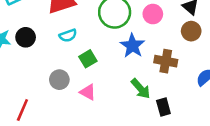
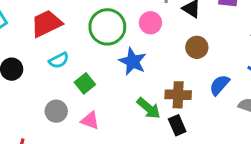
brown circle: (191, 31) -> (197, 47), moved
brown cross: (166, 61) -> (178, 95), moved

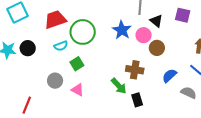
pink circle: (150, 23) -> (144, 35), moved
green circle: (107, 27) -> (83, 32), moved
blue star: (133, 61) -> (122, 30), moved
brown cross: (178, 95) -> (135, 70), moved

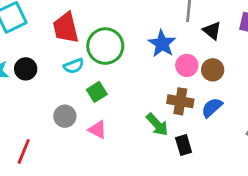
red trapezoid: (55, 20) -> (66, 28), turned -85
pink circle: (144, 35) -> (187, 65), moved
blue semicircle: (169, 76) -> (212, 108), moved

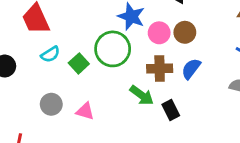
green circle: (105, 46) -> (113, 49), moved
green square: (97, 92) -> (79, 63), moved

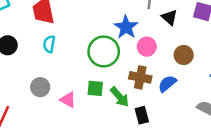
brown circle: (185, 32) -> (184, 55), moved
cyan semicircle: (50, 54) -> (49, 44), turned 119
green square: (79, 63) -> (95, 88), moved, turned 35

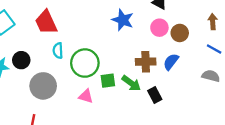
pink circle: (147, 47) -> (159, 28), moved
green circle: (104, 51) -> (85, 63), moved
gray circle: (40, 87) -> (43, 86), moved, size x1.5

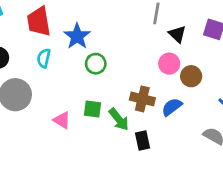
blue star: (123, 20) -> (77, 36), moved
green circle: (85, 63) -> (96, 64), moved, size x0.6

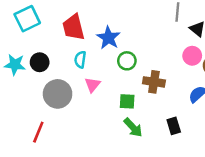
brown cross: (142, 99) -> (154, 82), moved
green arrow: (119, 119) -> (133, 127), moved
pink triangle: (62, 120) -> (92, 85), moved, turned 42

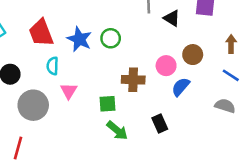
pink circle: (192, 56) -> (166, 66), moved
green circle: (127, 61) -> (111, 38), moved

